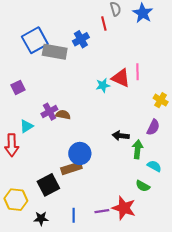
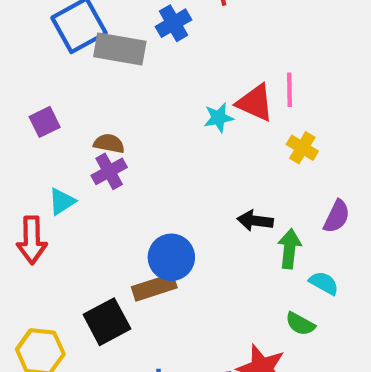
yellow cross: (161, 100) -> (302, 148), moved
brown semicircle: (63, 115) -> (109, 143), moved
purple semicircle: (153, 127) -> (337, 216), moved

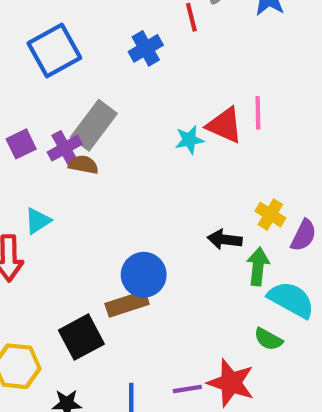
gray rectangle: (120, 49) -> (94, 125), moved, turned -63
yellow cross: (302, 148) -> (270, 215), moved
purple cross: (109, 171) -> (65, 148), moved
cyan semicircle: (324, 283) -> (291, 300), size x1.6

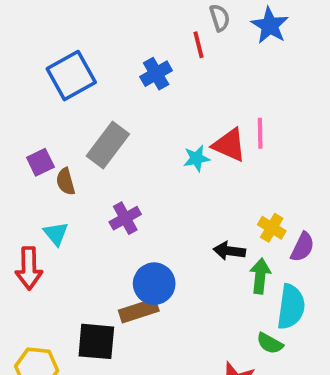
purple cross: (65, 148) -> (125, 218), moved
brown semicircle: (83, 165) -> (66, 182), moved, turned -116
cyan triangle: (38, 221) -> (56, 234), turned -36
cyan semicircle: (291, 300) -> (291, 307), turned 69
black square: (81, 337) -> (96, 341), turned 33

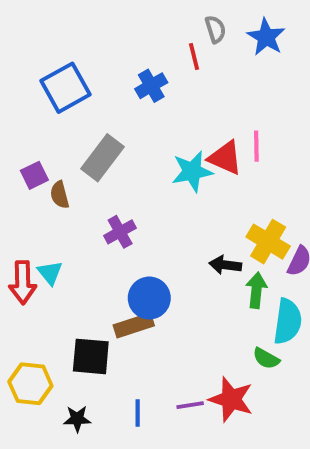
cyan star: (197, 158) -> (192, 171), size x1.5
yellow cross: (272, 228) -> (268, 242), size x1.5
cyan triangle: (56, 234) -> (50, 273), moved

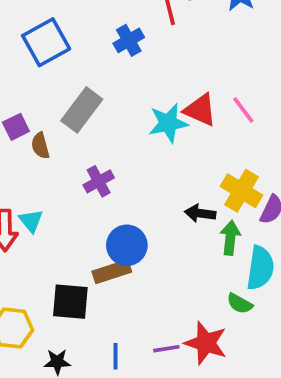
pink line: (256, 146) -> (243, 110), moved, turned -36

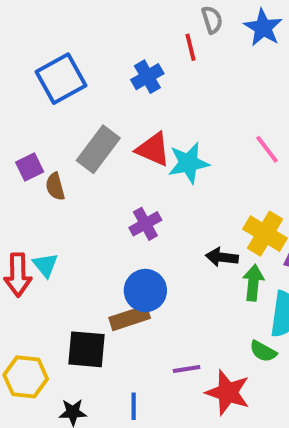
red triangle: (200, 110) -> (153, 149), moved
purple cross: (99, 181) -> (145, 224), moved
purple line: (166, 349) -> (187, 369), moved

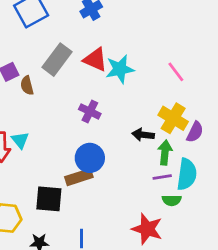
pink line: (267, 149) -> (176, 72), moved
purple cross: (145, 224) -> (90, 111), turned -35
green semicircle: (263, 351) -> (172, 200), turned -30
purple line: (187, 369) -> (162, 177), moved

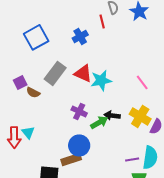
brown semicircle: (27, 86) -> (33, 92), turned -48
black arrow: (143, 135) -> (112, 115), moved
green arrow: (165, 152) -> (99, 122), moved, turned 54

